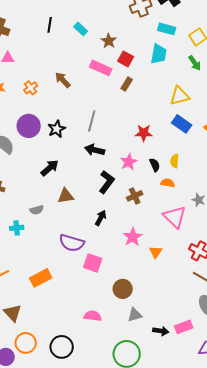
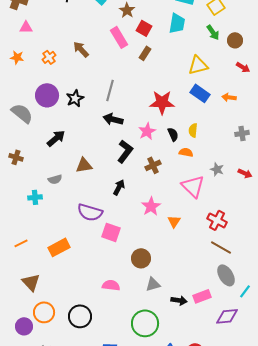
pink rectangle: (101, 68) -> (119, 37), turned 35
red star: (144, 133) -> (162, 102), size x1.4
black arrow: (50, 168) -> (56, 138), moved

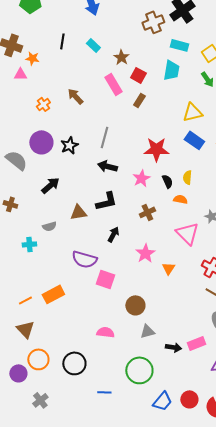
orange star: (17, 57) -> (32, 58), moved
black L-shape: (125, 151) -> (106, 201), moved, turned 40
orange line: (21, 243) -> (25, 300), moved

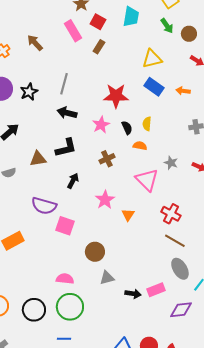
green circle: (139, 370) -> (70, 307), moved

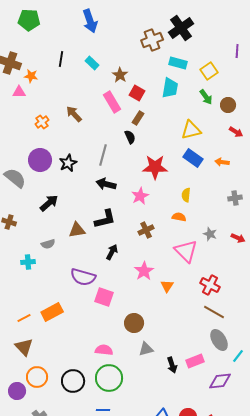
black semicircle: (127, 128) -> (130, 137), moved
black arrow: (133, 294) -> (172, 365), turned 63

